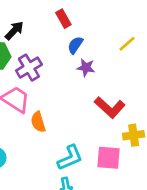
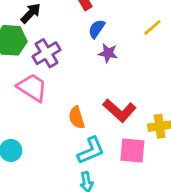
red L-shape: (110, 107) -> (119, 110), moved
orange semicircle: (38, 122) -> (77, 118), moved

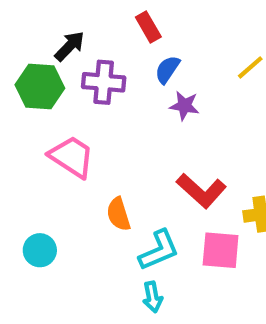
purple cross: (47, 53) -> (104, 82), moved, turned 36
orange semicircle: (77, 118) -> (118, 214), moved

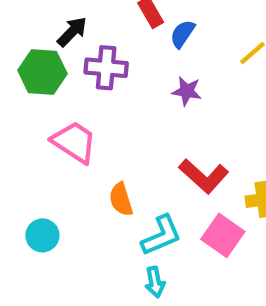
blue semicircle: (167, 70) -> (183, 34), moved
pink square: (221, 250) -> (223, 235), turned 30

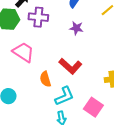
red L-shape: (204, 176) -> (70, 66), moved
pink square: (223, 235) -> (93, 107), moved

